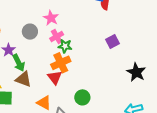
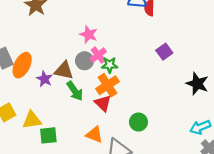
gray circle: (30, 32) -> (85, 61), moved
green arrow: (19, 63) -> (75, 91), moved
brown triangle: (24, 79) -> (64, 70), moved

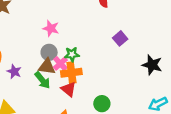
pink cross: (98, 55) -> (60, 64), moved
brown triangle: (64, 70) -> (47, 67), moved
orange cross: (108, 85) -> (71, 73), turned 30

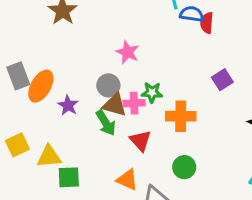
gray circle: (49, 52) -> (108, 85), moved
pink cross: (60, 64) -> (134, 103), turned 32
orange cross: (71, 73) -> (181, 116), moved

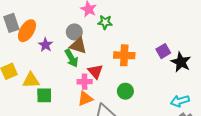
purple square: (222, 80) -> (163, 51), moved
green star: (152, 92) -> (105, 22), moved
pink cross: (134, 103) -> (85, 82), moved
orange triangle: (127, 180) -> (85, 99), turned -49

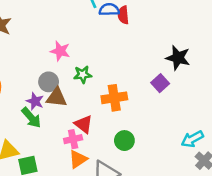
green star: (105, 22) -> (83, 75), moved
purple star: (46, 45) -> (35, 101), moved
green arrow: (72, 58) -> (31, 118), moved
black star: (181, 62) -> (178, 58), moved

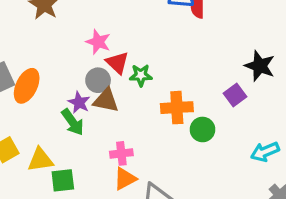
pink star: (60, 51) -> (98, 42), moved
red triangle: (84, 124) -> (117, 63), moved
cyan arrow: (192, 139) -> (265, 152), moved
green circle: (124, 141) -> (203, 129), moved

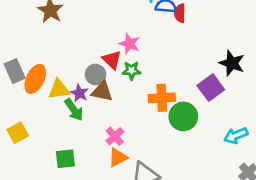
pink star: (98, 42) -> (130, 44), moved
purple square: (235, 95) -> (211, 88), size x1.4
green circle: (203, 129) -> (183, 116), size x1.4
pink cross: (121, 153) -> (115, 136), turned -36
yellow triangle: (40, 160) -> (59, 89), moved

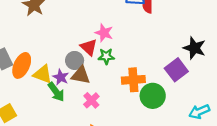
yellow triangle: (59, 89) -> (43, 74), turned 30
pink cross: (115, 136) -> (91, 100), moved

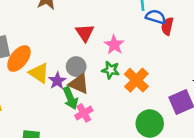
red triangle: (89, 47) -> (85, 33), moved
orange cross: (133, 80) -> (136, 80), moved, turned 35
green arrow: (56, 92) -> (70, 98), moved

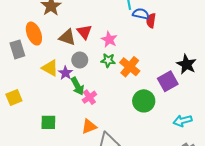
orange ellipse: (19, 58) -> (34, 34), moved, turned -55
brown triangle: (79, 84) -> (67, 37), moved

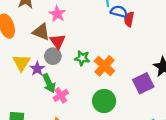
red triangle: (84, 32) -> (58, 41), moved
pink star: (109, 39) -> (57, 14), moved
yellow triangle: (50, 68) -> (21, 63), turned 30
green circle: (144, 101) -> (104, 101), moved

